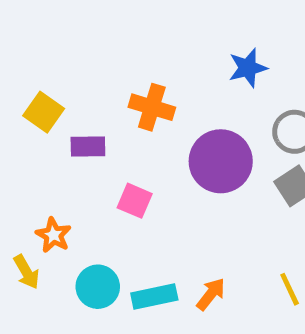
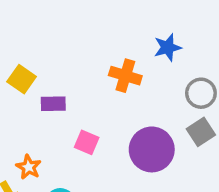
orange cross: (152, 107) -> (125, 76), moved
purple circle: (221, 161) -> (152, 149), moved

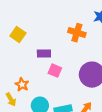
purple rectangle: (53, 104) -> (44, 54), moved

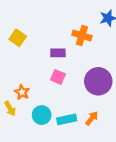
purple rectangle: (44, 54) -> (58, 53), moved

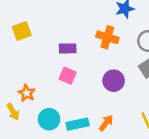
orange cross: (82, 36) -> (107, 37), moved
yellow square: (18, 38) -> (22, 31), turned 35
purple circle: (98, 81) -> (114, 81), size x0.7

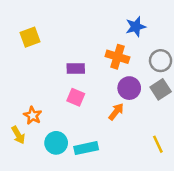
yellow square: (22, 31) -> (30, 37), moved
purple circle: (114, 81) -> (129, 88), moved
orange arrow: (106, 123) -> (116, 112), moved

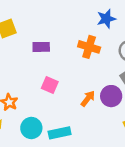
purple rectangle: (76, 68) -> (41, 47), moved
purple circle: (129, 88) -> (111, 96), moved

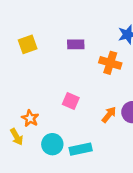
purple rectangle: (41, 47) -> (76, 44), moved

